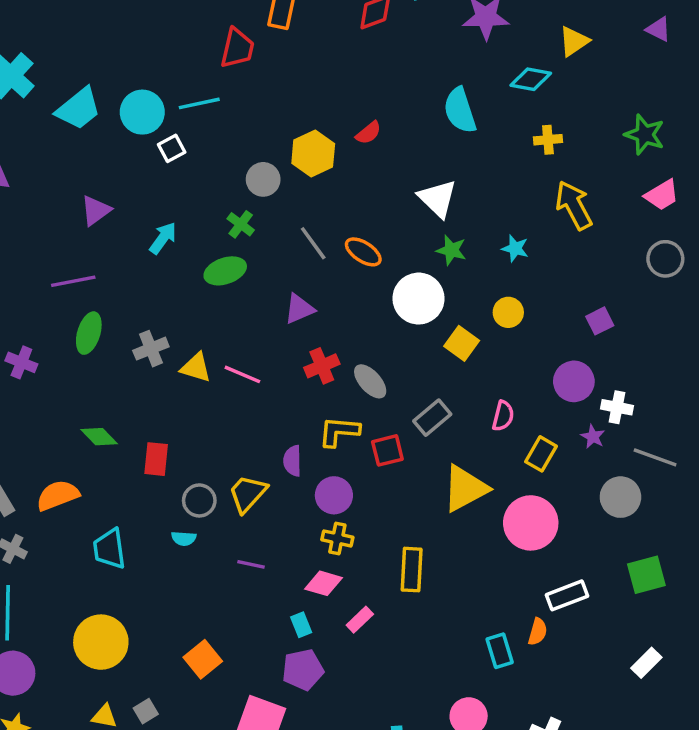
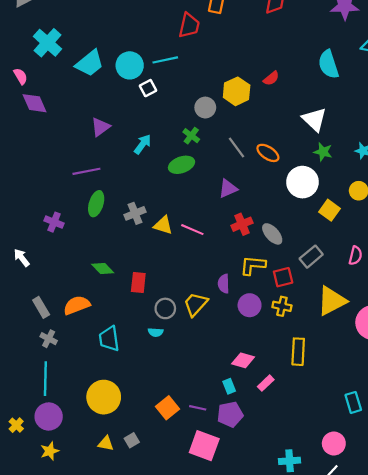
yellow cross: (337, 538) -> (282, 306), moved
purple line: (251, 564) -> (198, 408), moved

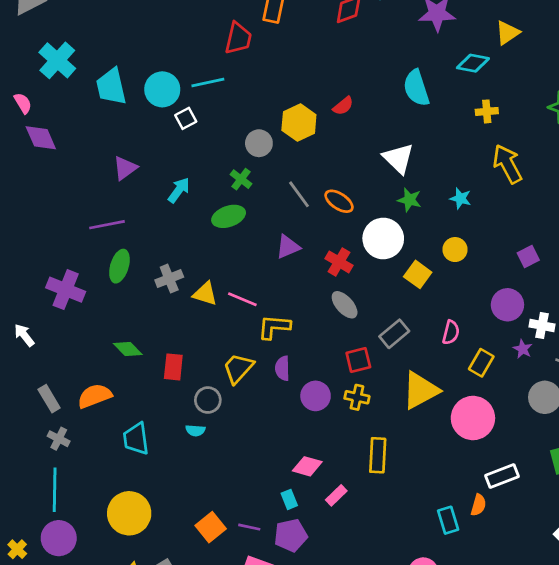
cyan trapezoid: (90, 63) -> (111, 87), turned 116
purple cross: (54, 222) -> (66, 290), size x1.5
red cross: (242, 224) -> (339, 262), moved, turned -36
yellow L-shape: (253, 265) -> (274, 327), moved
yellow trapezoid: (196, 304) -> (238, 368), moved

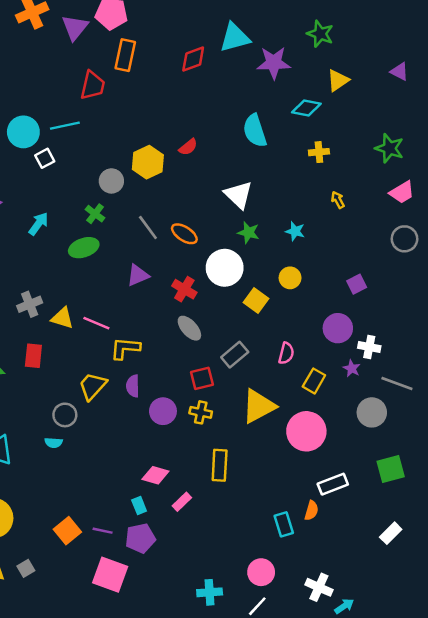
yellow arrow: (507, 164) -> (338, 200), size x0.5
red rectangle: (173, 367) -> (33, 356), moved

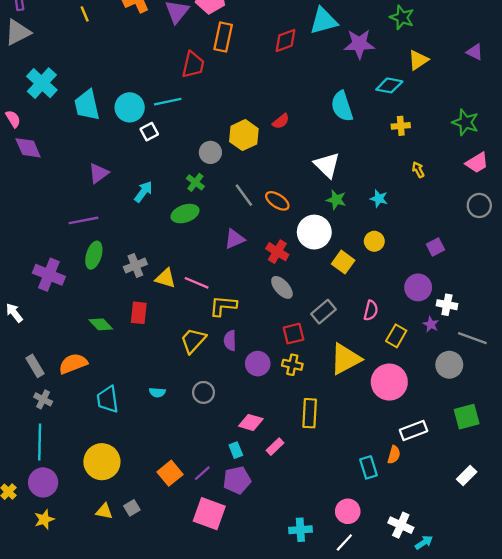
gray circle: (65, 415) -> (203, 392), moved
purple line: (103, 531) -> (202, 473), turned -54

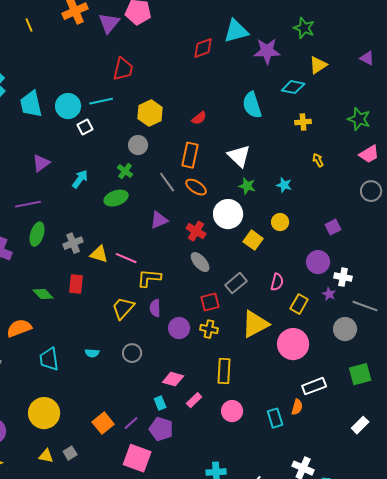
orange rectangle: (223, 37) -> (190, 155), moved
yellow hexagon: (244, 135) -> (150, 113), moved
purple pentagon: (237, 480) -> (161, 429), turned 30
pink circle: (348, 511) -> (232, 411), moved

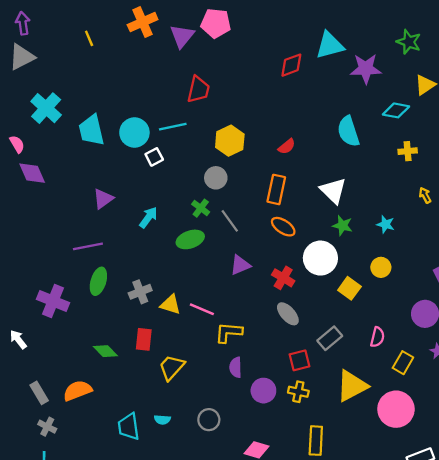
gray line: (167, 182) -> (230, 221), moved
yellow trapezoid: (123, 308) -> (172, 367), moved
cyan trapezoid: (49, 359) -> (129, 427), moved

